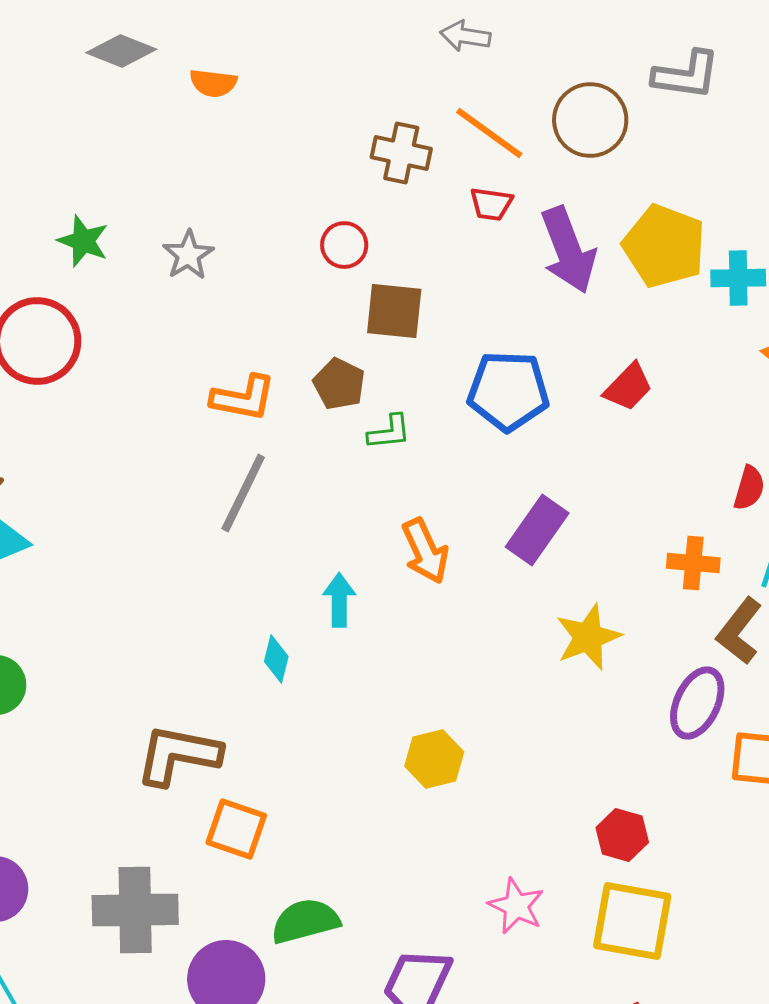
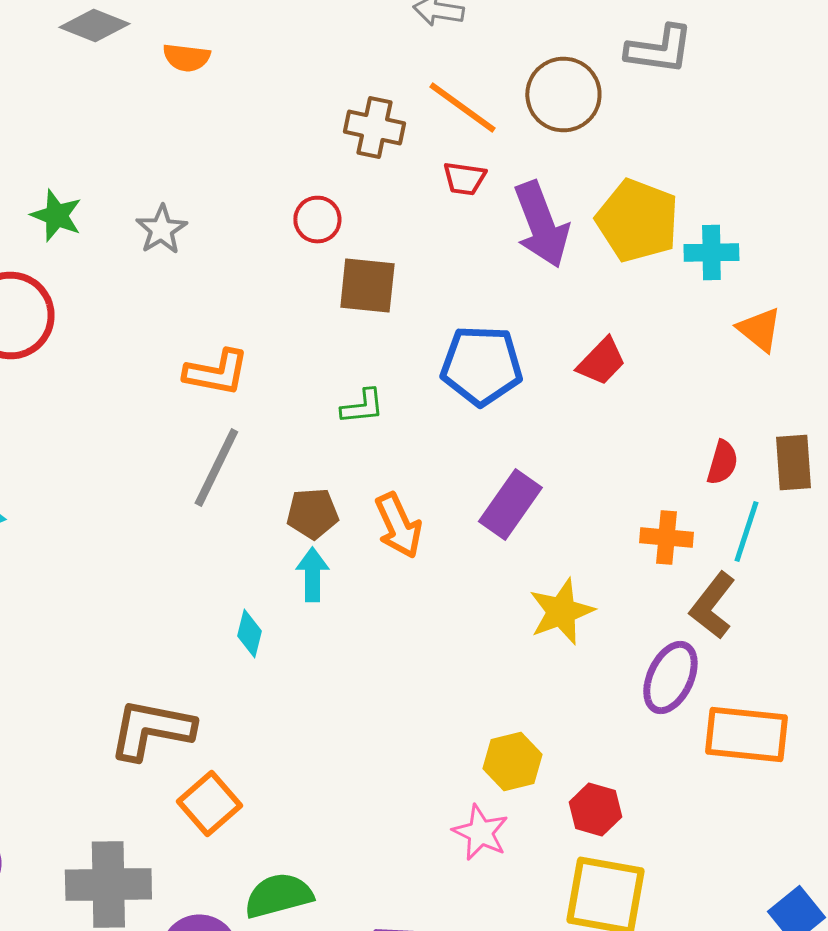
brown pentagon: (339, 384) -> (312, 514), moved, turned -30
yellow hexagon: (434, 759) -> (512, 762), moved
orange square: (236, 829) -> (209, 804), turned 30
pink star: (516, 906) -> (480, 832), moved

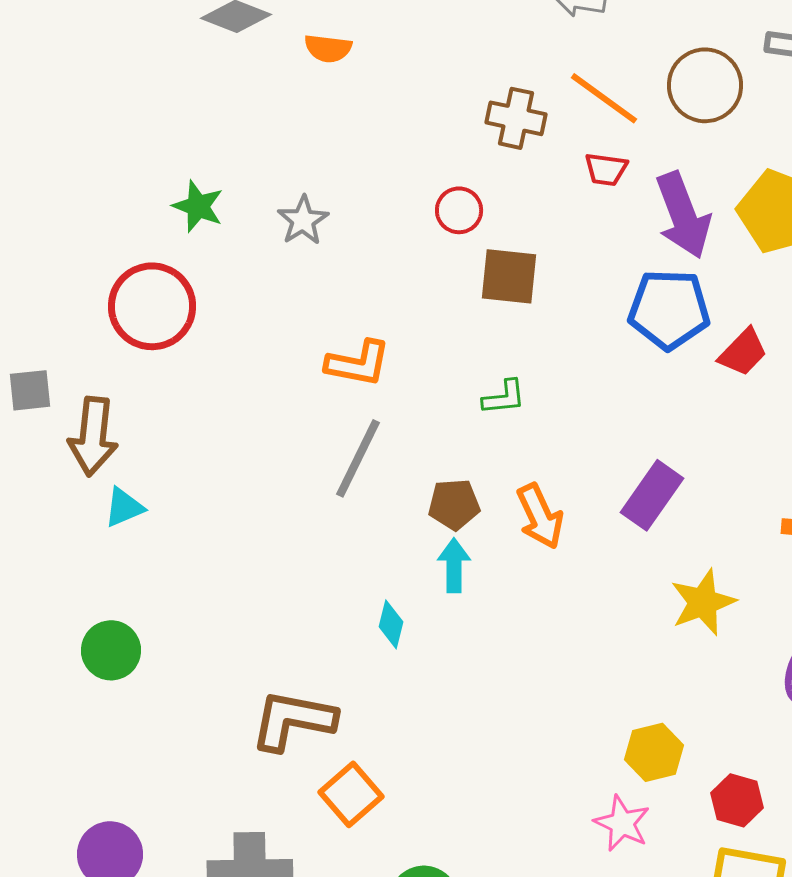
blue pentagon: (481, 366) -> (669, 309), moved

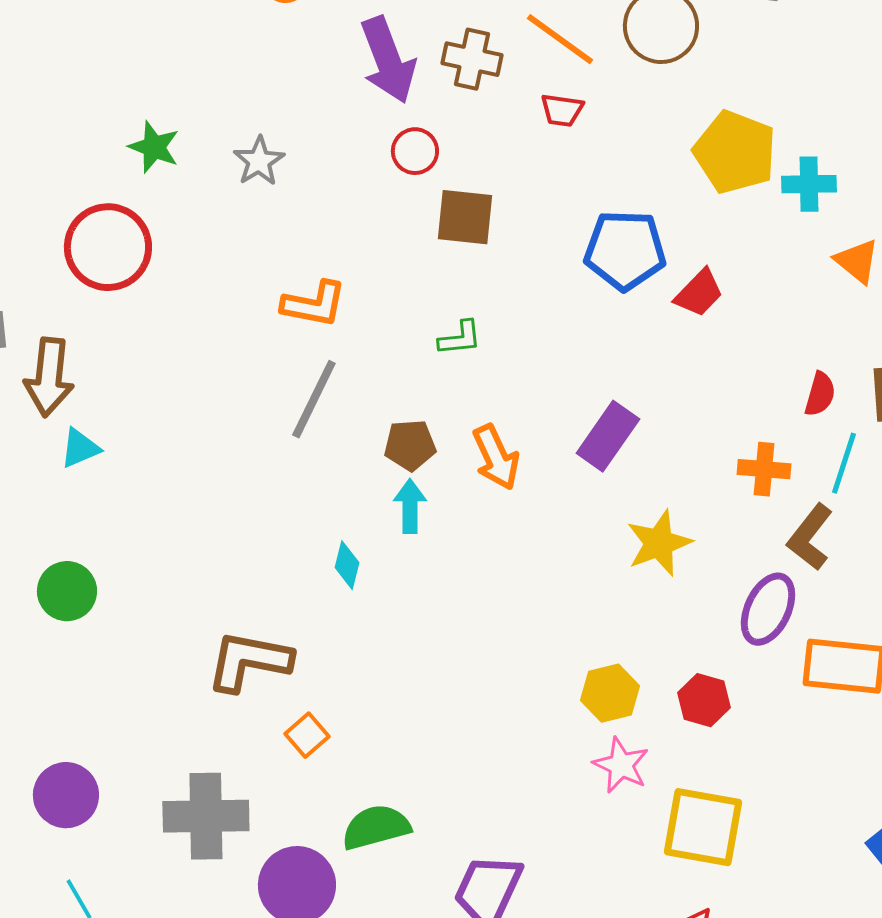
purple arrow: (683, 215) -> (388, 60), moved
orange square: (351, 794) -> (307, 735), size x0.7
red hexagon: (737, 800) -> (704, 700), moved
pink star: (622, 823) -> (621, 765), moved

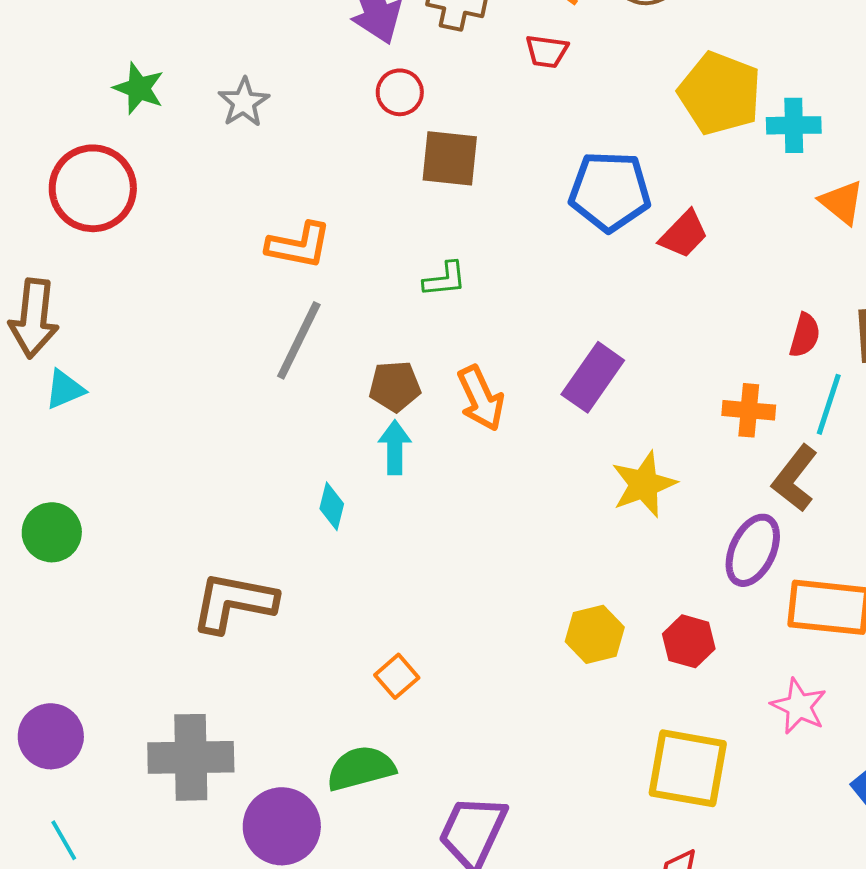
orange square: (307, 735) -> (397, 676), moved
pink star: (621, 765) -> (799, 706), moved

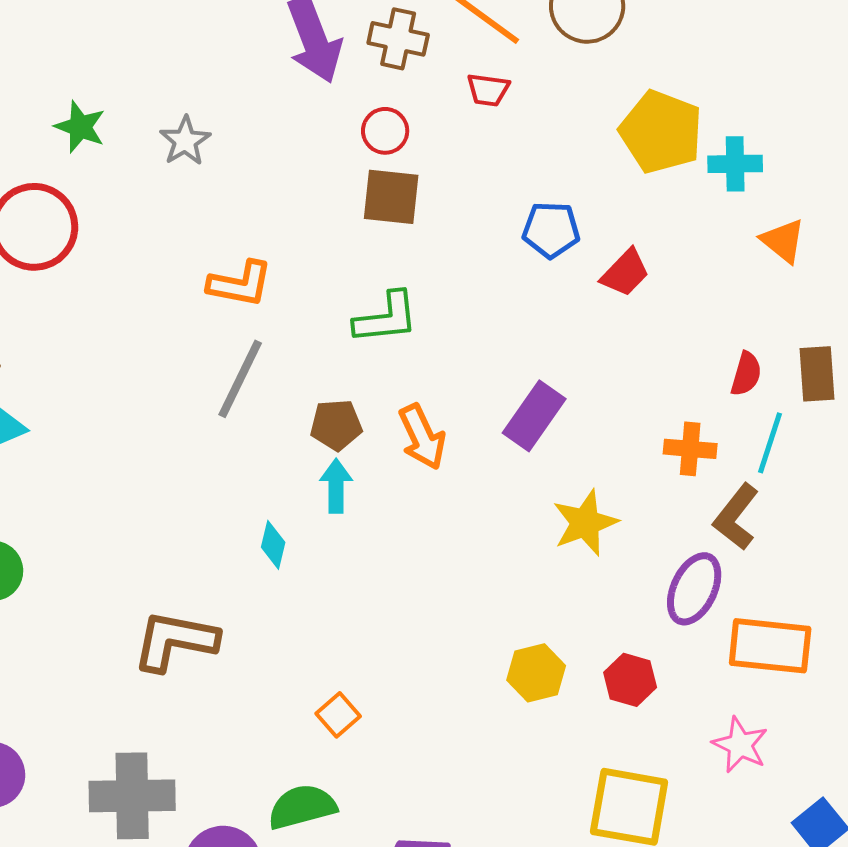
red circle: (400, 92) -> (385, 131), moved
blue pentagon: (610, 191) -> (551, 230), size x0.7
green L-shape: (445, 279) -> (386, 318), size x1.5

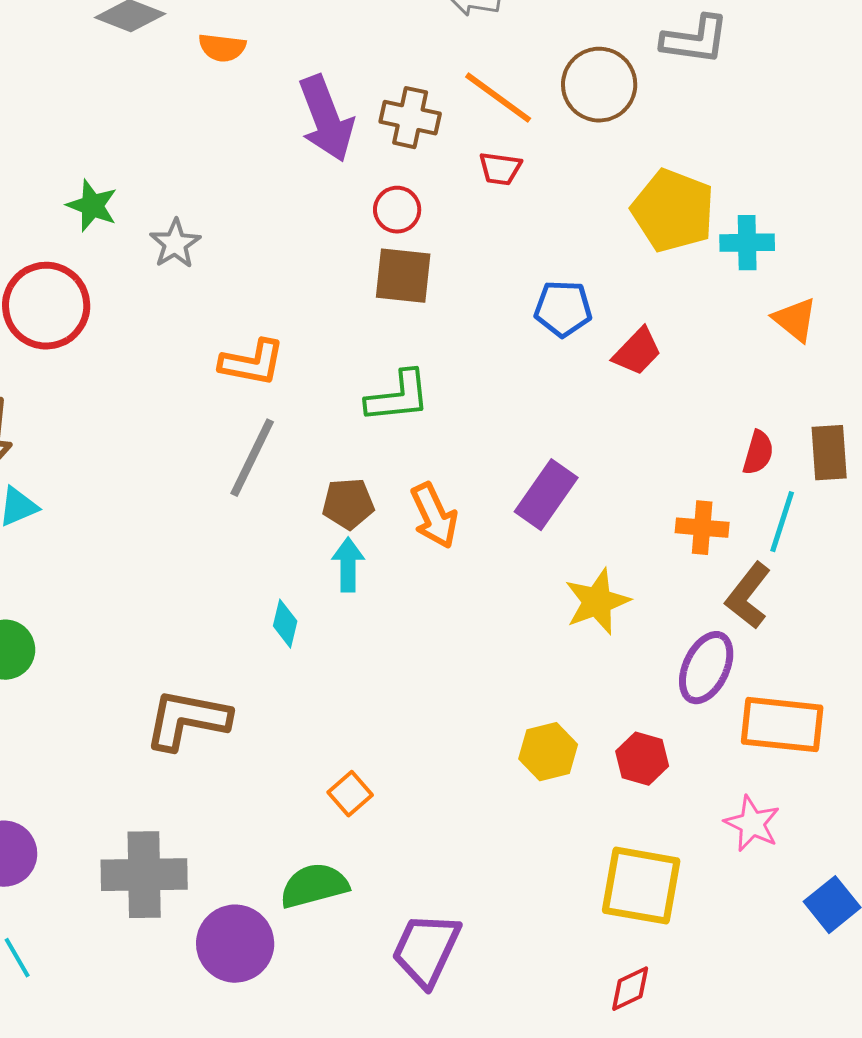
gray star: (185, 141) -> (175, 244), moved

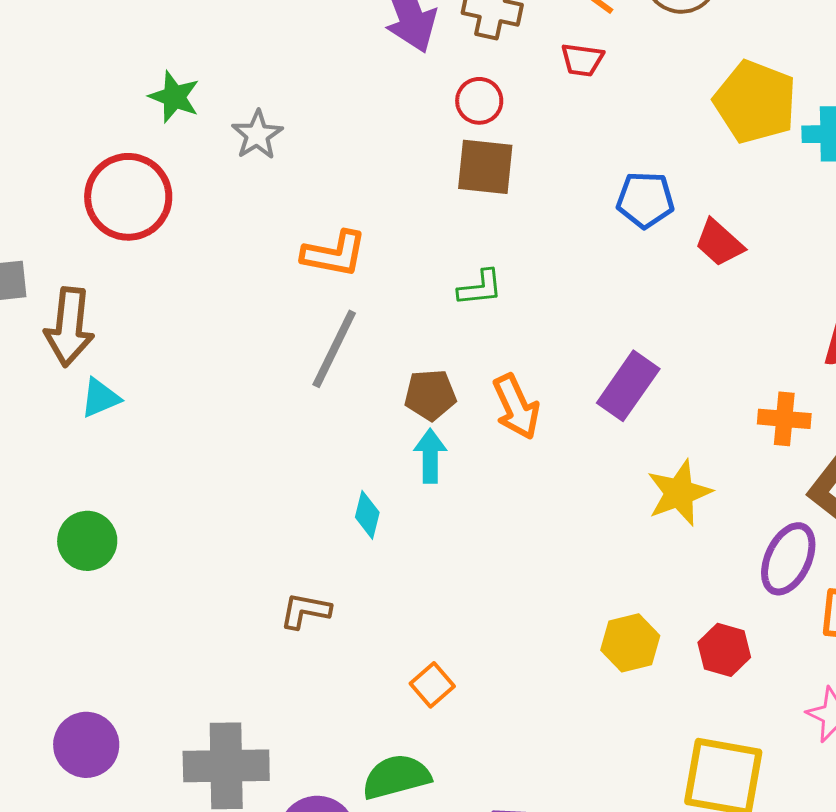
red trapezoid: (637, 352) -> (719, 243), turned 88
green L-shape: (398, 397) -> (480, 288), size x0.7
brown L-shape: (187, 720) -> (305, 611), moved, size x0.6

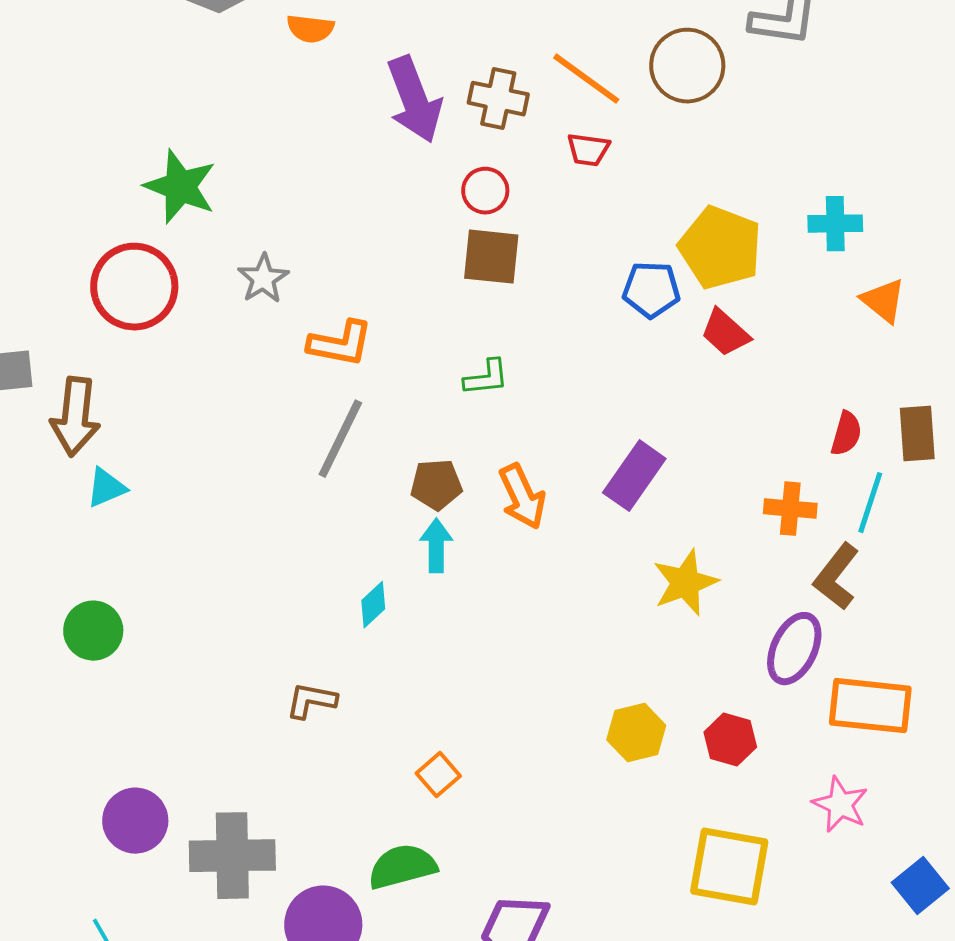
green star: (174, 97) -> (180, 187), size x1.4
yellow pentagon: (755, 102) -> (720, 248), moved
gray star: (257, 135) -> (263, 279), moved
cyan diamond: (367, 515) -> (373, 605), turned 33
purple circle: (86, 745) -> (135, 821), moved

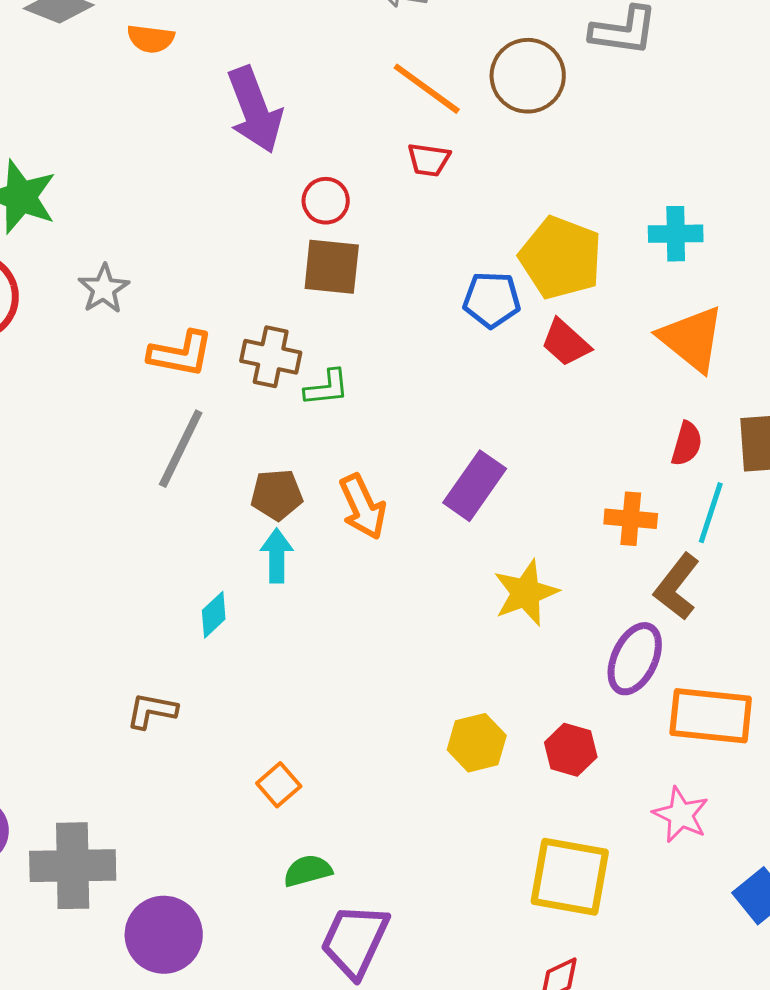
brown cross: (498, 99) -> (271, 357), moved
orange triangle: (883, 301) -> (692, 339), moved, size x1.5
green semicircle: (402, 867) -> (308, 871), moved, size x0.7

